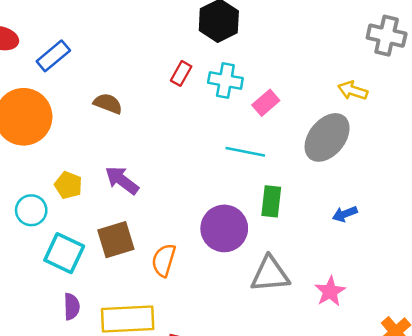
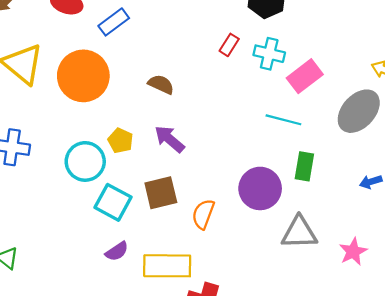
pink rectangle: (266, 103) -> (305, 76), size x1.4
brown semicircle: (108, 104) -> (161, 84), moved
cyan circle: (31, 210) -> (85, 161), size x1.4
purple semicircle: (72, 307) -> (117, 251), turned 55

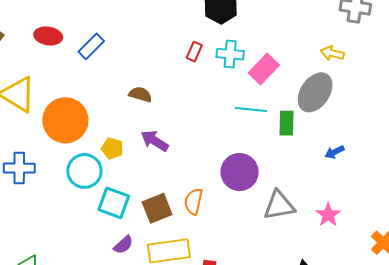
orange circle: (83, 76) -> (65, 120), moved
green rectangle: (304, 166) -> (287, 123), moved
brown square: (161, 193) -> (157, 208), moved

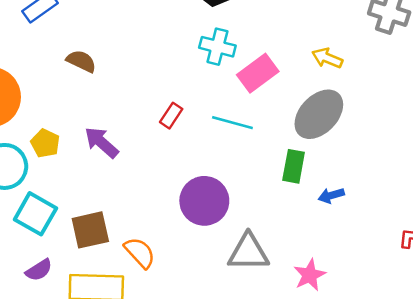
red rectangle: (194, 52) -> (171, 116), moved
yellow arrow: (332, 53) -> (327, 58), moved
brown semicircle: (140, 94) -> (81, 61), moved
green rectangle: (287, 123) -> (294, 166), moved
orange semicircle: (194, 201) -> (140, 253), moved, turned 116

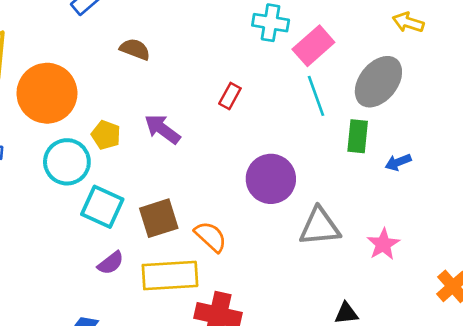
yellow arrow: (327, 58) -> (408, 22), moved
cyan line: (232, 123) -> (316, 96), moved, turned 60

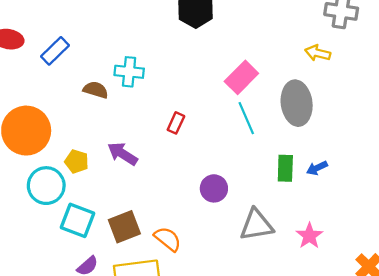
cyan cross: (271, 23) -> (129, 72), moved
gray ellipse: (378, 82) -> (297, 103), turned -42
green rectangle: (358, 136) -> (285, 168), moved
purple circle: (271, 179) -> (214, 188), size x0.7

